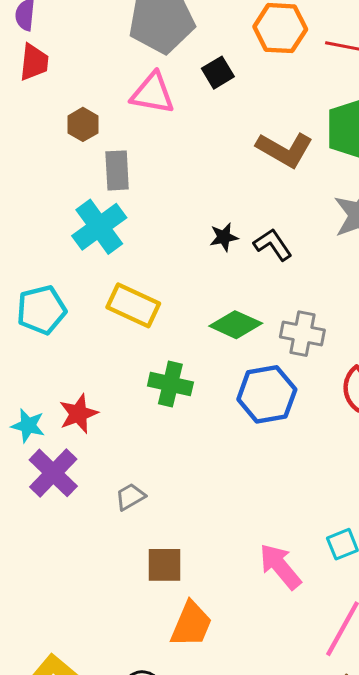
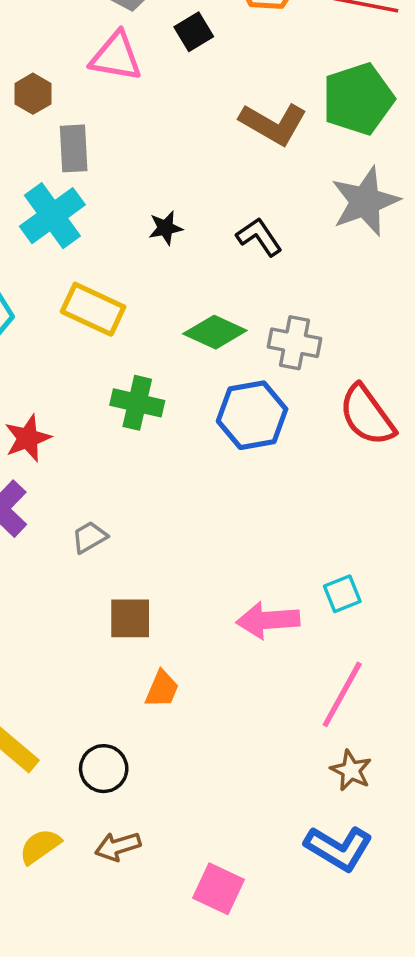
black star: (224, 237) -> (165, 228), moved
pink arrow: (280, 566) -> (268, 620), turned -54
orange trapezoid: (191, 624) -> (162, 689), size x0.7

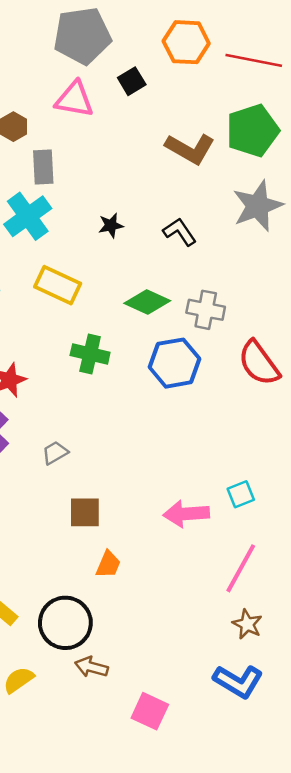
black circle: (104, 769) -> (65, 623), size x1.5
brown arrow: (118, 846) -> (91, 667), moved, turned 32

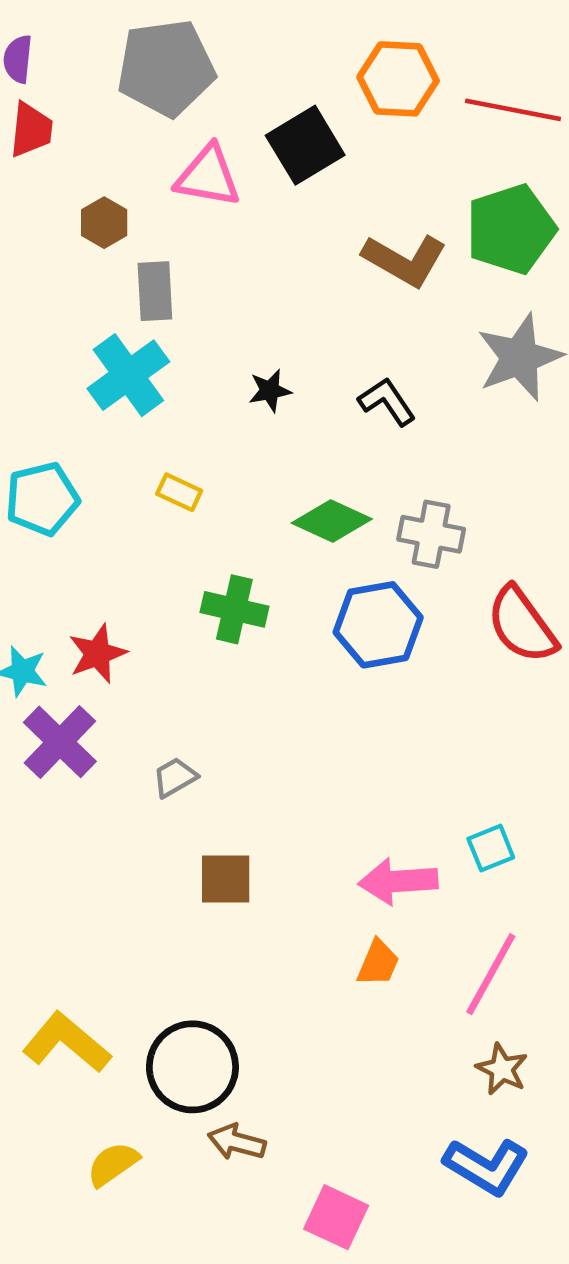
gray pentagon: (82, 36) -> (166, 68), moved
black square: (132, 81) -> (305, 145), size x1.6
yellow rectangle: (58, 285) -> (179, 492), size x0.6
orange trapezoid: (108, 564) -> (378, 963), moved

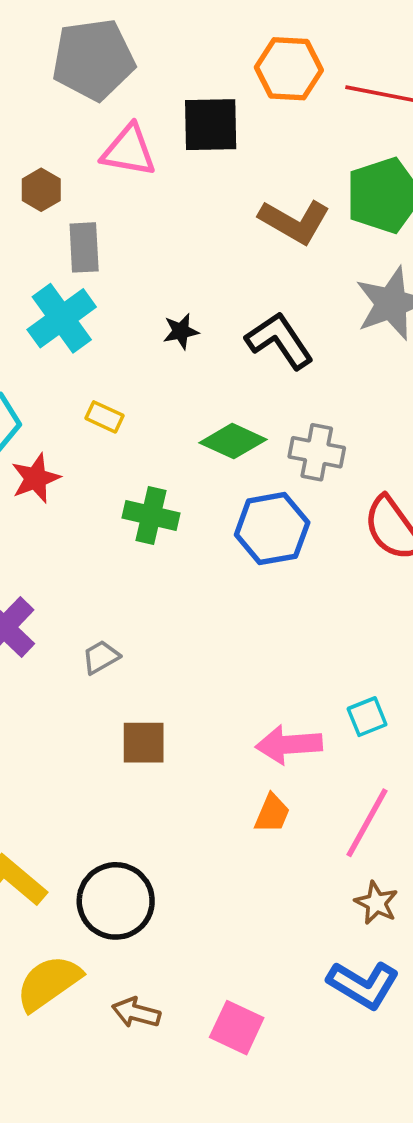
black square: (305, 145) -> (211, 125), turned 30
black L-shape: (387, 402) -> (280, 341), size x1.4
red star: (97, 654) -> (36, 478), moved
brown arrow: (237, 1142) -> (136, 1013), moved
yellow semicircle: (113, 1164) -> (49, 983), size x1.5

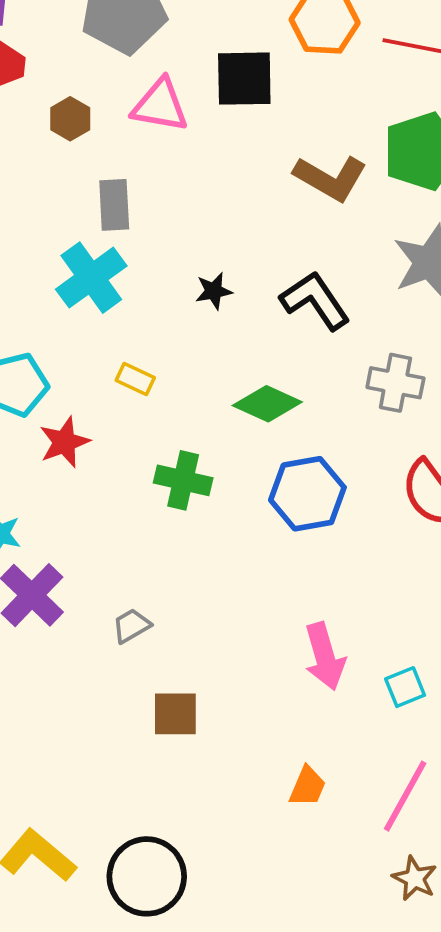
brown hexagon: (41, 190) -> (70, 119), moved
gray cross: (317, 452) -> (395, 383), moved
pink arrow: (289, 745) -> (325, 656), moved, turned -102

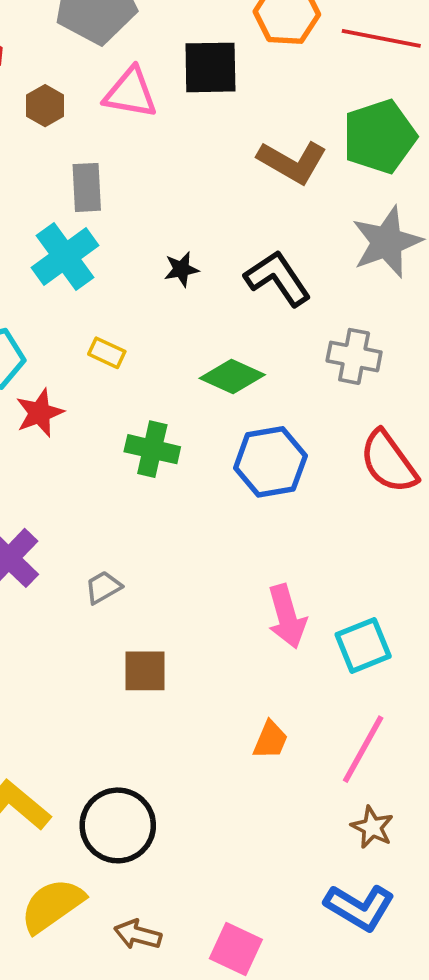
cyan square: (405, 687) -> (363, 645), size x1.4

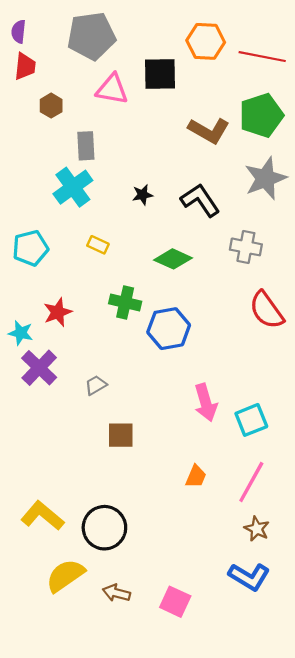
brown hexagon: (45, 106) -> (51, 106), moved
red star: (40, 413) -> (58, 312), moved
blue hexagon: (270, 462) -> (169, 329), moved

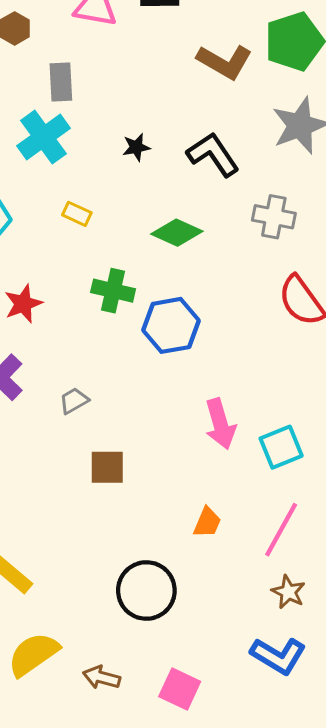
black circle: (104, 528) -> (146, 591), moved

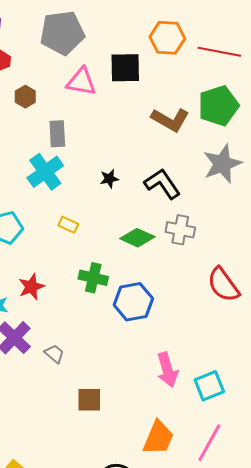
gray cross: (274, 217) -> (180, 230), moved
gray trapezoid: (74, 401) -> (54, 354), moved, turned 70
orange trapezoid: (207, 522) -> (158, 438), size x1.6

